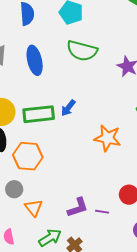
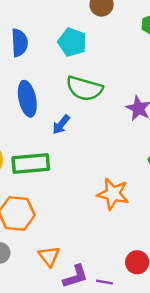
blue arrow: (68, 108) -> (61, 125), moved
orange triangle: (34, 208) -> (49, 256), moved

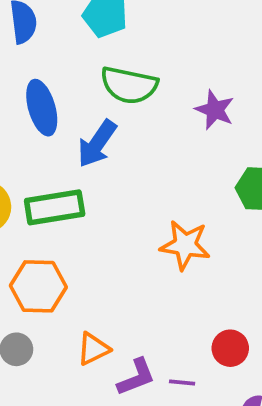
blue arrow: (61, 125) -> (97, 144), size x1.5
orange triangle: (49, 256) -> (93, 349), turned 45

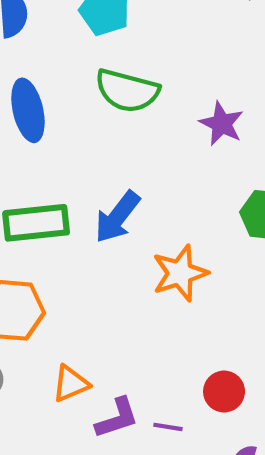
blue arrow: (97, 144) -> (117, 217), moved
orange star: (185, 245) -> (180, 273), turned -30

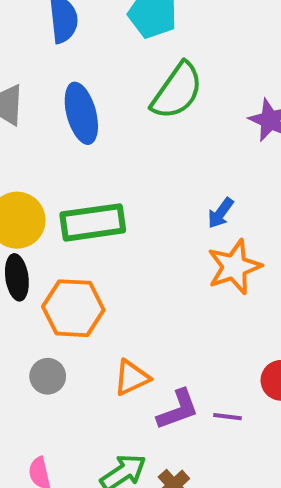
green semicircle: (127, 91) -> (177, 91), turned -68
blue arrow: (117, 217) -> (220, 213), moved, size x0.6

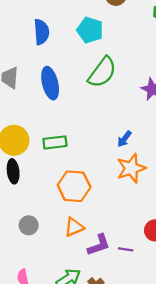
green rectangle: (93, 222) -> (55, 142), size x0.7
orange hexagon: (73, 308) -> (74, 186), moved

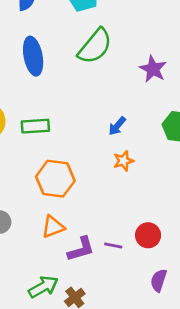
orange star: (131, 168) -> (123, 161), size x0.6
purple line: (126, 249) -> (113, 246), moved

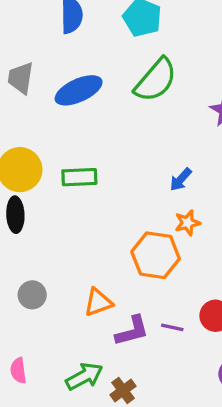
blue ellipse: (33, 56) -> (79, 90), turned 75
orange hexagon: (55, 179) -> (156, 255), moved

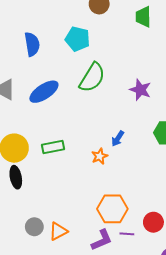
orange star: (187, 223) -> (100, 156), moved
orange hexagon: (156, 255) -> (112, 209), moved
orange triangle: (98, 302) -> (58, 231), moved

